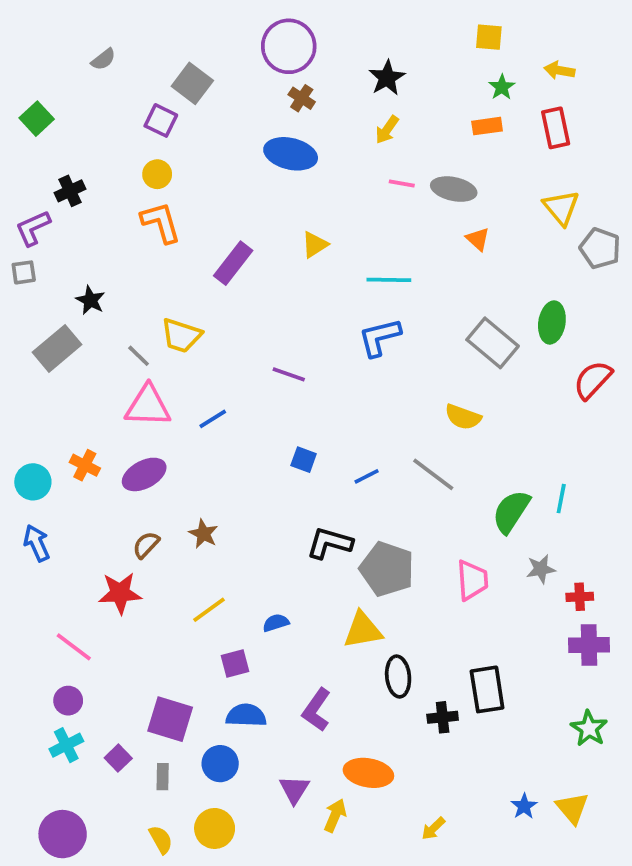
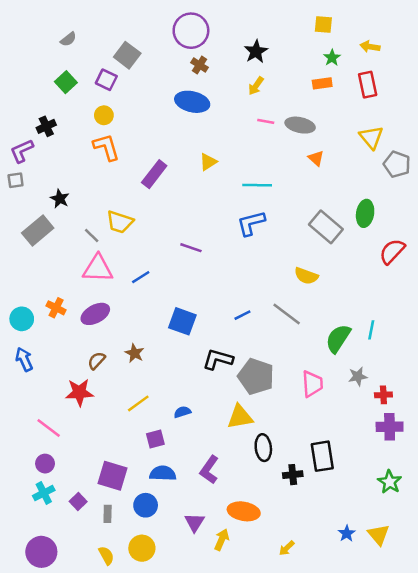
green square: (37, 119) -> (66, 82), moved
blue square: (304, 460) -> (182, 321), moved, size x1.6

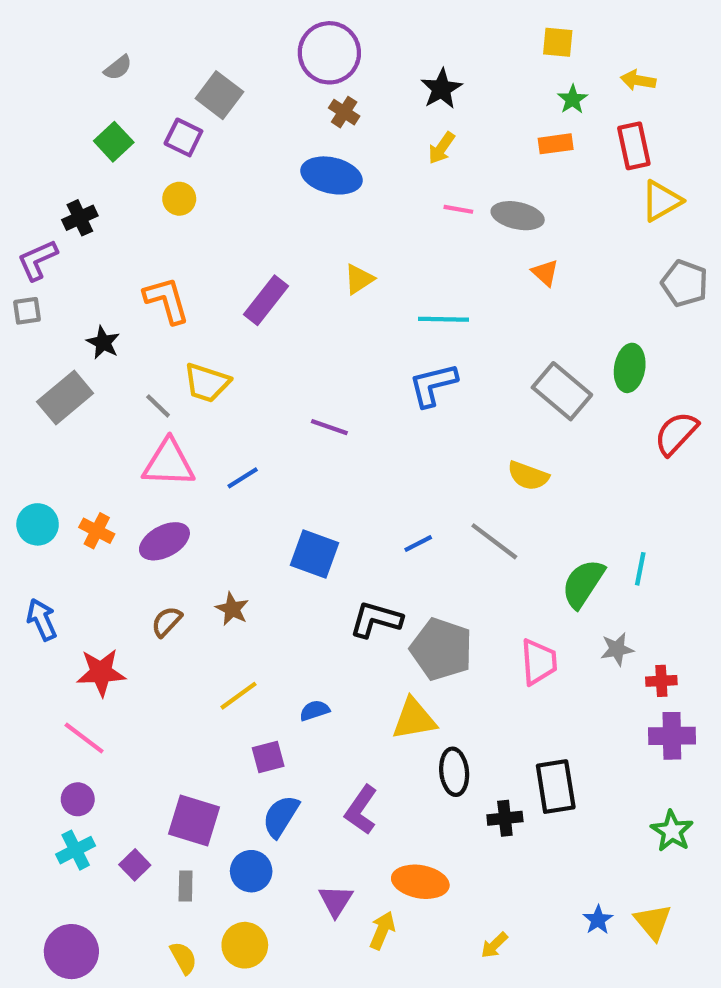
yellow triangle: (371, 137) -> (661, 201), moved, turned 40
orange L-shape: (106, 147) -> (167, 300), moved
cyan circle: (22, 319) -> (38, 524), moved
red star: (79, 392) -> (101, 672), moved
blue semicircle: (163, 473) -> (281, 816), turned -60

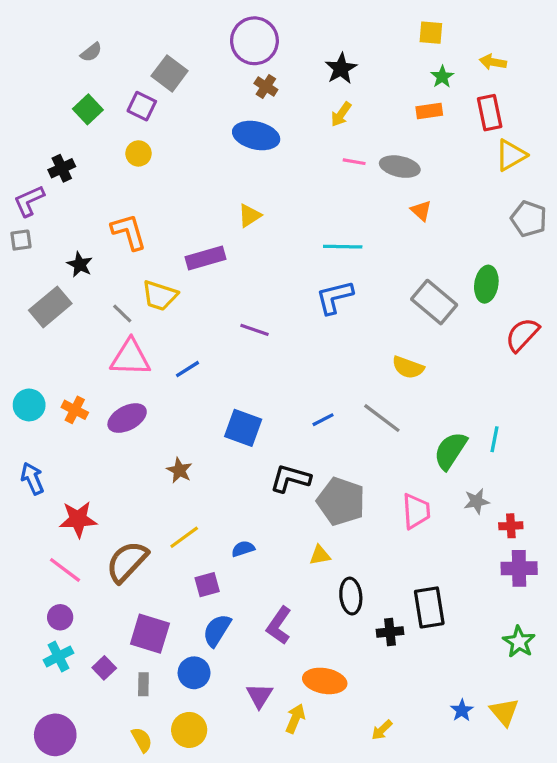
yellow triangle: (359, 279) -> (250, 216), moved
purple rectangle: (266, 300) -> (205, 258), moved, turned 36
brown semicircle: (167, 622) -> (127, 562), moved, size x1.8
yellow triangle: (414, 719) -> (320, 555), size x0.6

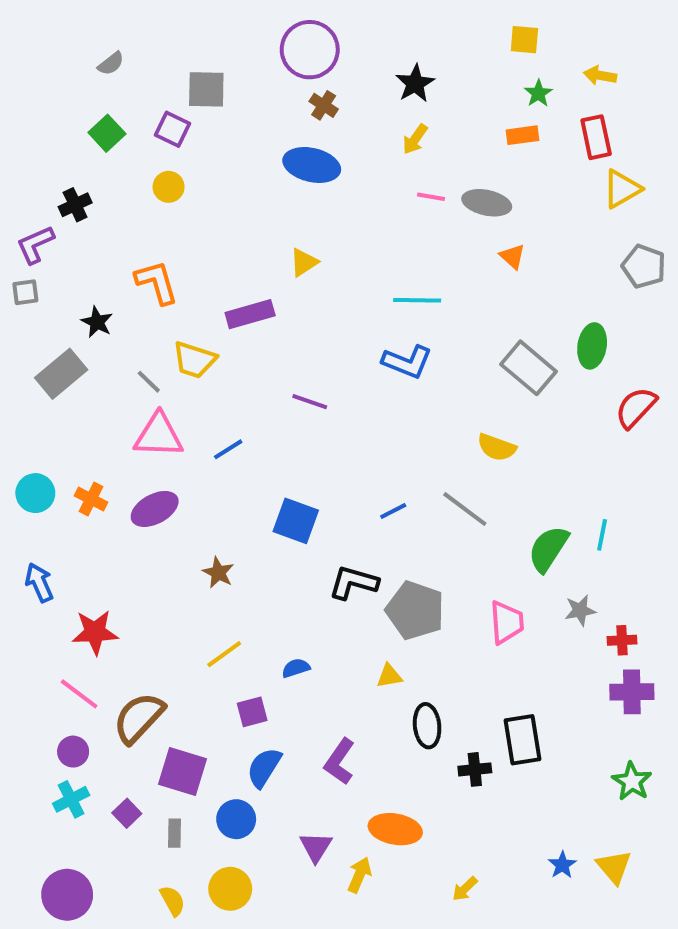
gray square: (170, 73) -> (206, 89), turned -36
blue L-shape: (334, 297) -> (407, 362), turned -144
brown semicircle: (127, 562) -> (139, 718), moved

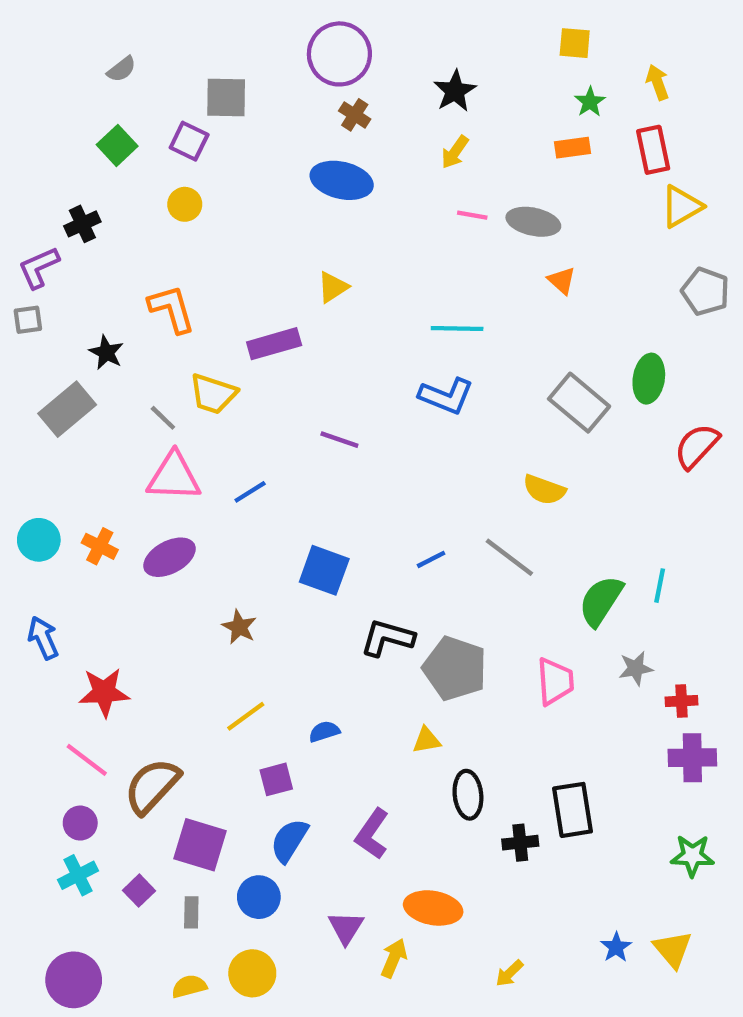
yellow arrow: (600, 75) -> (658, 82), turned 60
green star: (632, 781) -> (692, 856), turned -30
yellow semicircle: (173, 901) -> (189, 986), turned -76

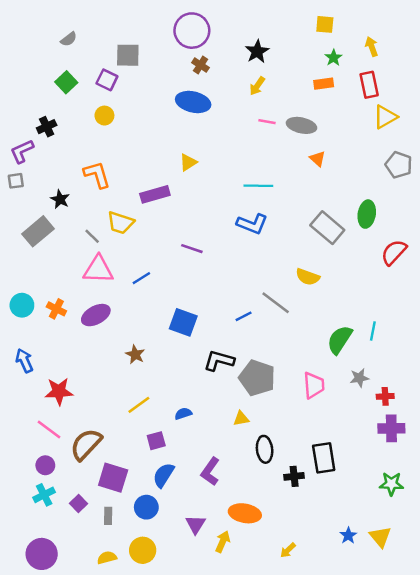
gray line: (509, 557) -> (276, 303), moved

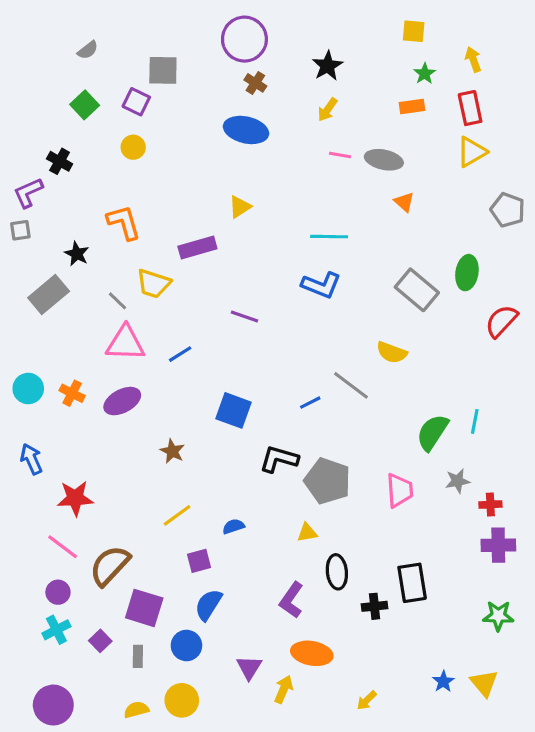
yellow triangle: (385, 117) -> (472, 152), moved
black cross: (47, 127) -> (60, 161), turned -36
purple L-shape: (210, 471) -> (291, 600), moved

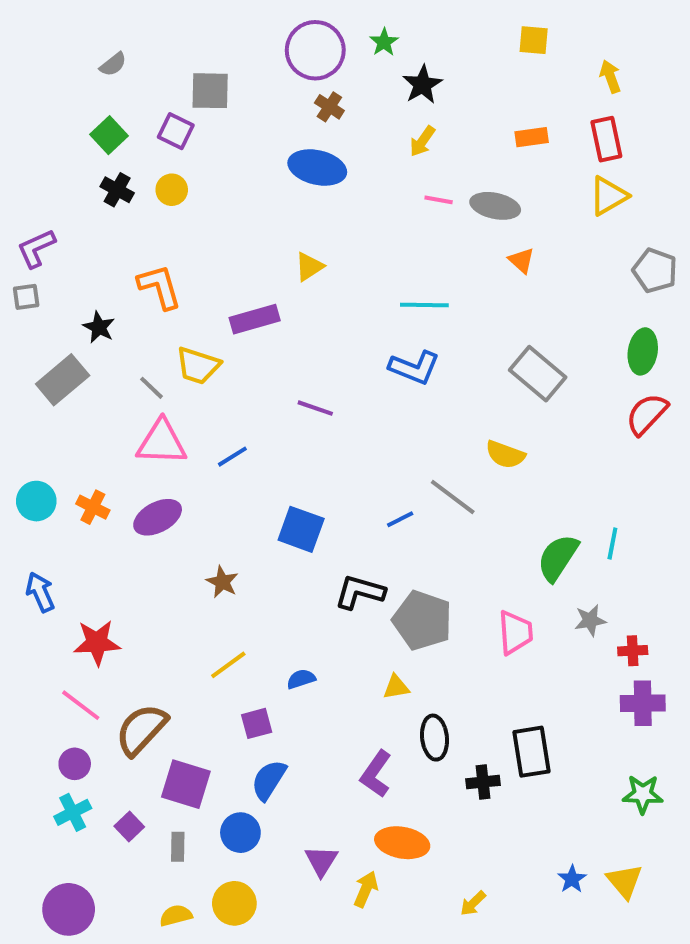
green star: (425, 74) -> (384, 42), moved
black cross: (60, 161) -> (117, 190), moved
green ellipse: (467, 273) -> (643, 351), moved

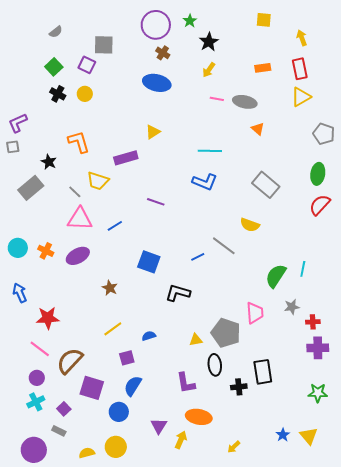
gray pentagon: (422, 620) -> (226, 333), moved
purple L-shape: (376, 774) -> (186, 383), turned -45
gray rectangle: (178, 847) -> (59, 431), moved, turned -64

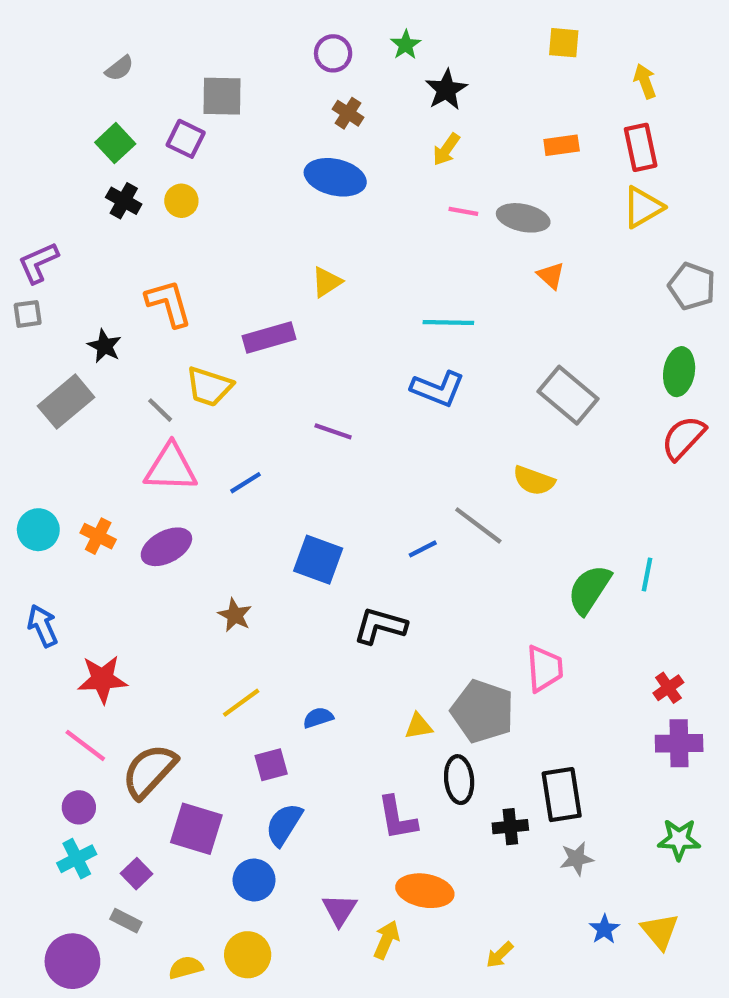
purple circle: (156, 25) -> (333, 53), size x0.6
gray star: (292, 307) -> (577, 859), moved
red cross: (313, 322) -> (668, 688), turned -32

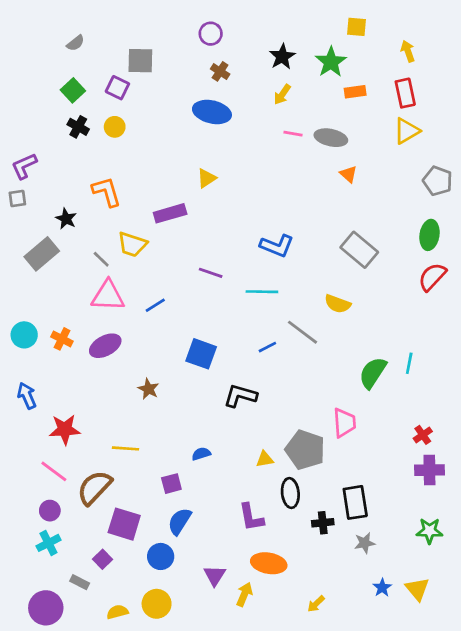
green star: (406, 45) -> (331, 62), moved, size x1.6
cyan line: (448, 323) -> (262, 292), moved
yellow line: (241, 703) -> (125, 448), moved, turned 40
purple square: (137, 874) -> (103, 559), moved

